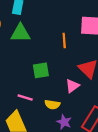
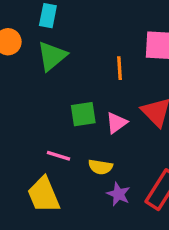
green triangle: (20, 33) -> (52, 56), turned -40
pink triangle: (72, 86) -> (116, 123), moved

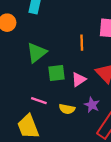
green triangle: (52, 56) -> (37, 53), moved
purple star: (118, 194) -> (92, 105), moved

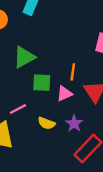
orange line: (82, 43) -> (73, 72), moved
pink line: (39, 101) -> (18, 109), turned -56

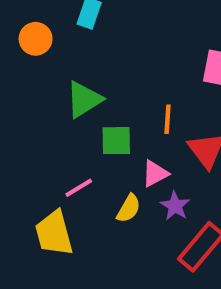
pink triangle: (64, 94) -> (155, 174), moved
yellow semicircle: (47, 123) -> (129, 208), turned -77

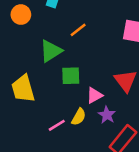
orange line: (168, 119) -> (78, 30), moved, turned 48
pink line: (79, 188) -> (57, 125), moved
yellow trapezoid: (54, 233) -> (23, 89), moved

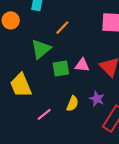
pink triangle: (95, 95) -> (82, 65), moved, turned 42
pink line: (57, 125) -> (44, 114), moved

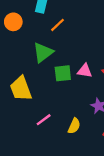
orange line: (62, 28) -> (58, 25), moved
yellow semicircle: (72, 104) -> (74, 126), moved

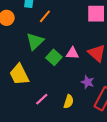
green square: (63, 73) -> (54, 57), turned -35

